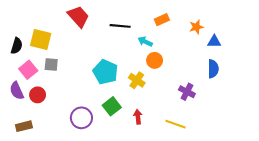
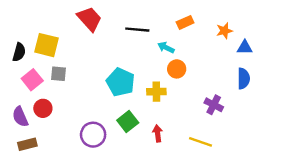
yellow cross: (137, 80) -> (156, 92), turned -35
purple semicircle: (17, 91) -> (20, 117), moved

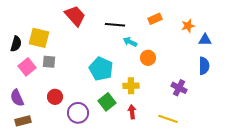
cyan arrow: (166, 47) -> (130, 42), moved
yellow cross: (156, 92) -> (131, 86), moved
red circle: (43, 108) -> (55, 97), moved

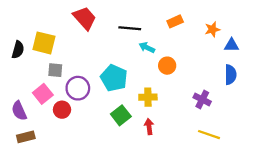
pink square: (27, 67) -> (43, 94), moved
purple circle: (78, 113) -> (78, 88), moved
yellow line: (168, 119) -> (209, 135), moved

